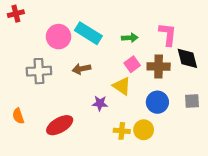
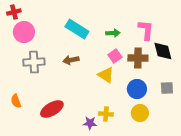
pink circle: (58, 37) -> (24, 32), moved
purple star: (100, 103) -> (90, 123), moved
yellow circle: (144, 130) -> (140, 113), moved

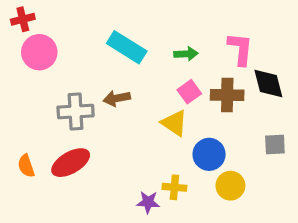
gray cross: (34, 62) -> (76, 112), moved
blue circle: (137, 89) -> (209, 154), moved
red ellipse: (52, 109) -> (71, 163), moved

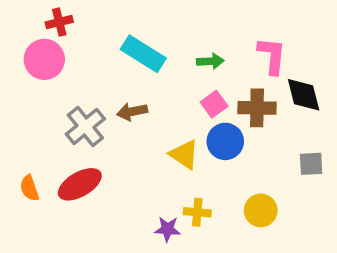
red cross: (23, 19) -> (59, 22), moved
gray cross: (76, 112) -> (85, 126), turned -36
yellow triangle: (174, 123) -> (184, 154), moved
blue circle: (209, 154) -> (225, 141), moved

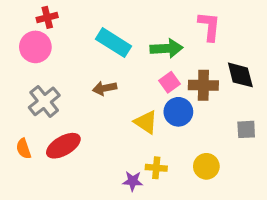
pink L-shape: (272, 56) -> (209, 26), moved
green arrow: (210, 61) -> (167, 48), size x1.5
gray cross: (85, 126) -> (44, 101), moved

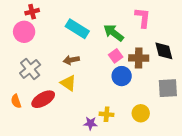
green arrow: (167, 48) -> (114, 33), turned -140
yellow triangle: (146, 122) -> (68, 83), moved
gray square: (246, 129) -> (168, 88), size x1.5

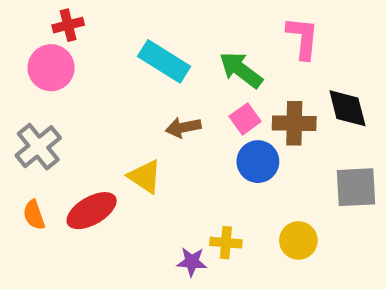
brown arrow: (71, 60) -> (183, 127), moved
gray cross: (30, 69) -> (38, 147), moved

